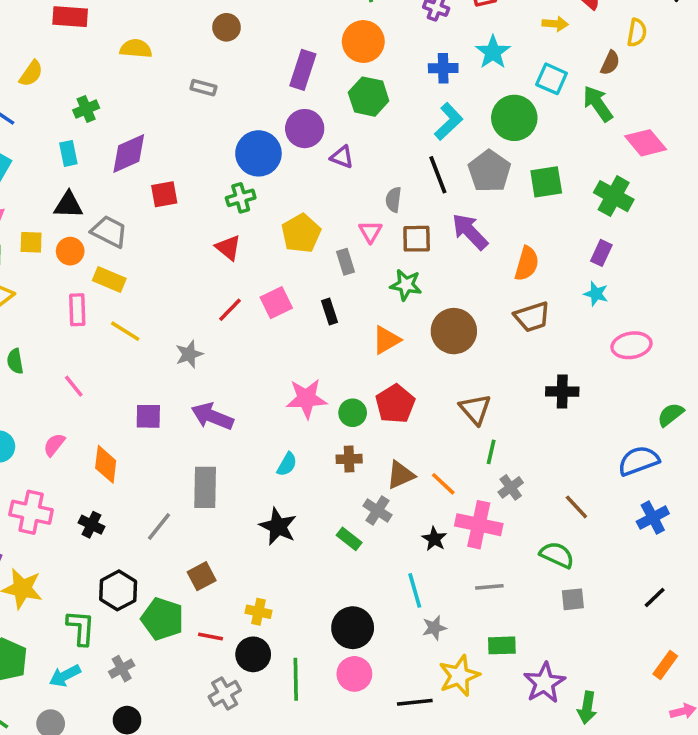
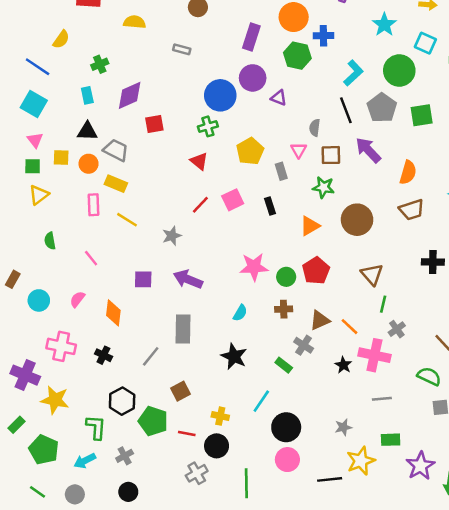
blue cross: (443, 68) -> (323, 36), moved
cyan line: (415, 590) -> (261, 401), moved, turned 50
green line: (296, 679) -> (246, 483), moved

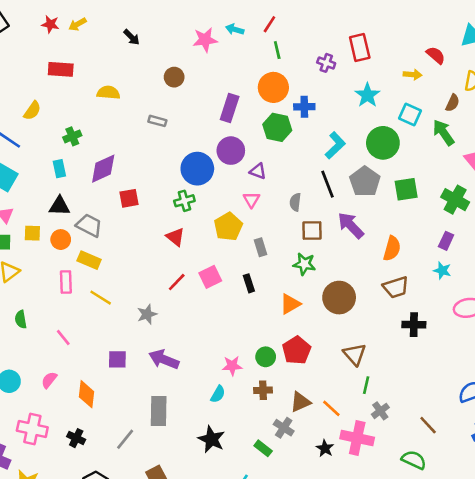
pink triangle: (299, 150) -> (251, 200), moved
black cross: (433, 262) -> (414, 325), moved
pink star: (254, 267) -> (232, 366), moved, size x0.7

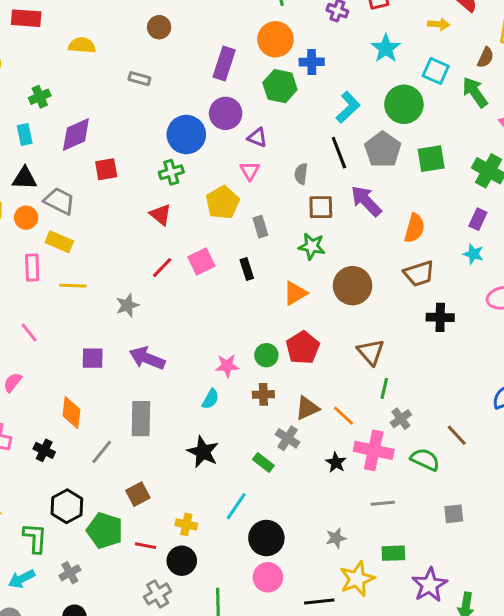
yellow line: (101, 298) -> (73, 286), turned -30
orange diamond: (86, 394) -> (71, 413), moved
green semicircle: (414, 460) -> (425, 459), moved

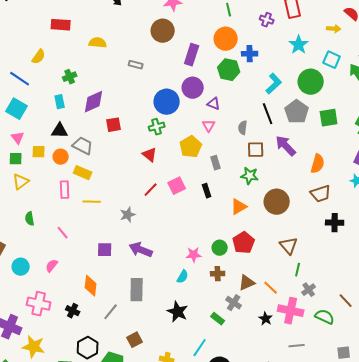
brown circle: (159, 27) -> (163, 31), moved, size x1.5

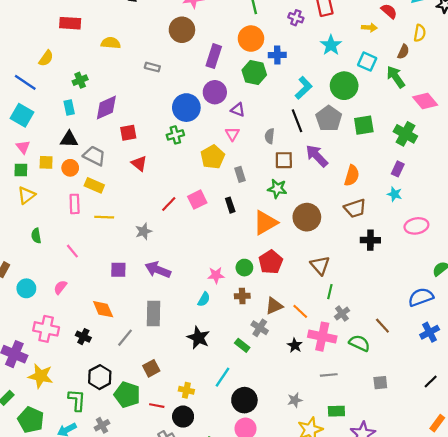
red triangle: (150, 155) -> (139, 163), moved
orange triangle: (239, 207) -> (265, 223), size x1.4
orange diamond: (91, 286) -> (103, 309), turned -30

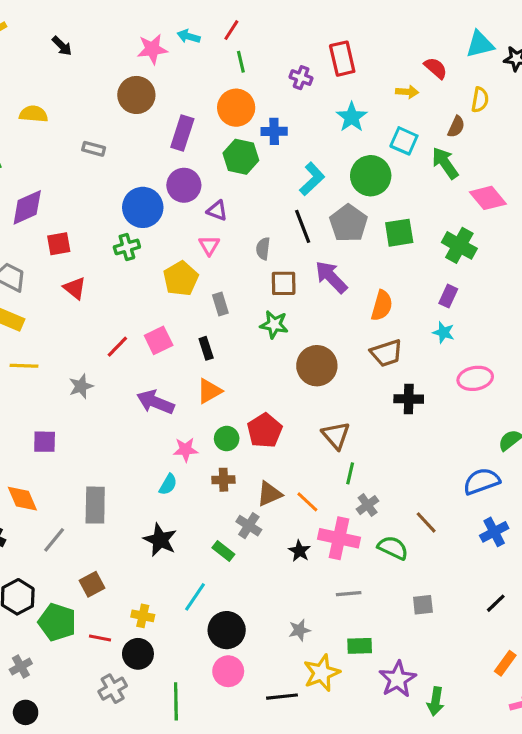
orange triangle: (265, 223) -> (209, 391), moved, size x0.7
purple arrow: (158, 270) -> (155, 402), moved

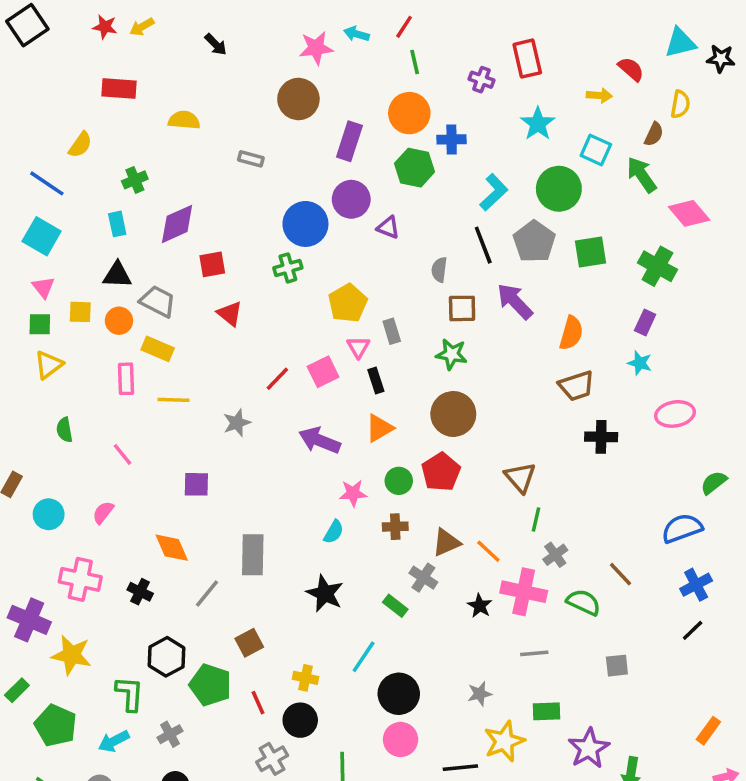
pink triangle: (209, 245) -> (358, 347), moved
brown circle: (317, 366) -> (453, 414), moved
black line: (496, 603) -> (693, 630), moved
red line: (100, 638) -> (258, 703), turned 55

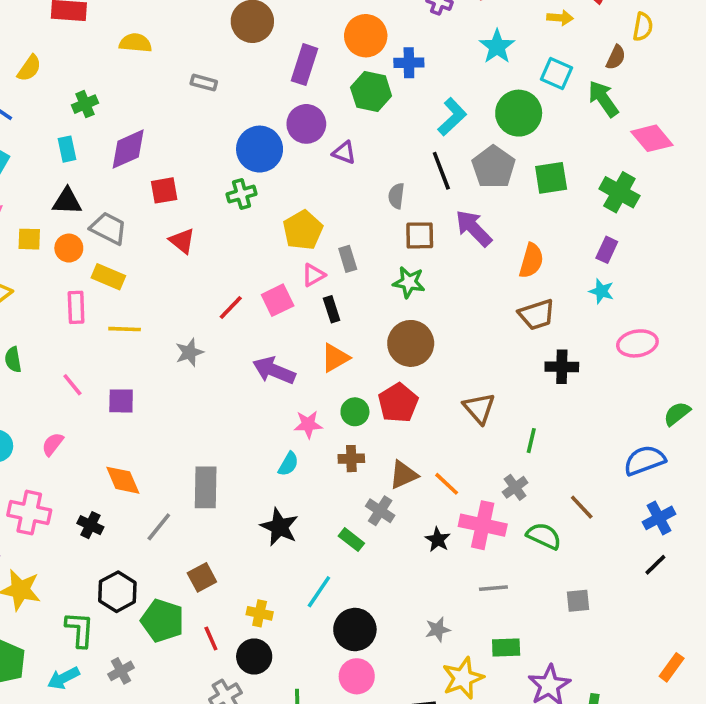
pink triangle: (358, 347) -> (314, 275), turned 30
purple square: (196, 484) -> (121, 401), moved
green line: (536, 520) -> (531, 441), moved

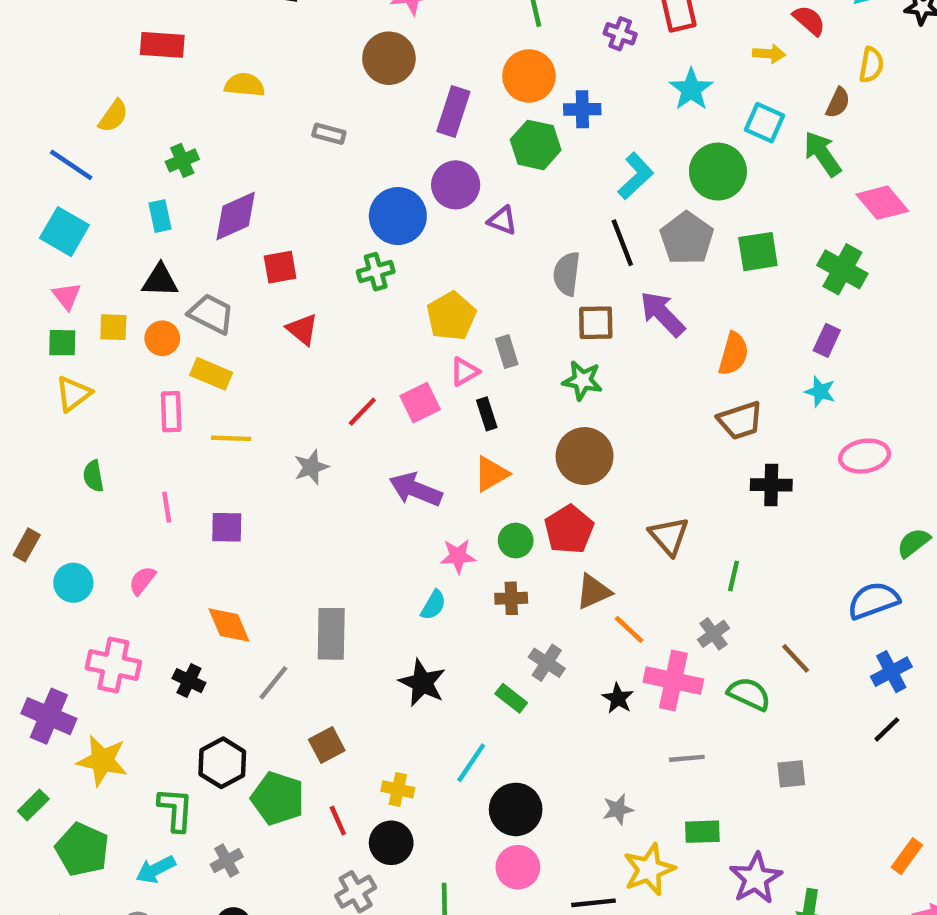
gray semicircle: (396, 196) -> (567, 274), size x1.4
pink line: (72, 385) -> (167, 507), turned 30
brown triangle: (404, 475) -> (593, 592), moved

